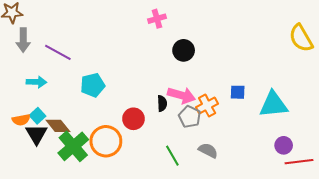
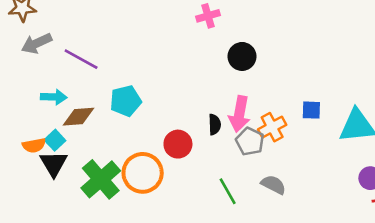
gray arrow: (23, 40) -> (37, 43), turned 65
pink arrow: (181, 95) -> (239, 114), turned 84
brown diamond: (58, 126) -> (78, 117), moved, turned -55

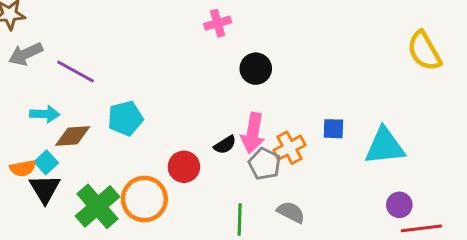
black semicircle: (215, 124) -> (225, 145), turned 60
green line: (228, 191) -> (240, 220), turned 32

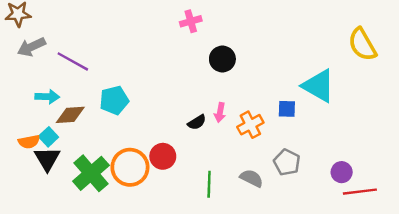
pink arrow: (253, 133) -> (220, 113), size x0.6
cyan triangle: (385, 146) -> (318, 86), moved, turned 36
gray pentagon: (265, 164) -> (287, 162), moved
red circle: (184, 167) -> (163, 156), moved

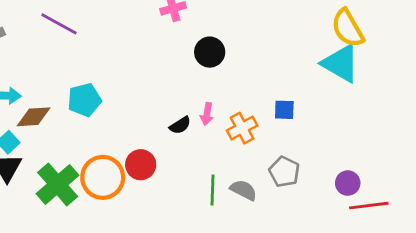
yellow semicircle: (362, 44) -> (348, 28), moved
purple line: (73, 61) -> (59, 24), moved
cyan triangle: (318, 86) -> (341, 63), moved
green line: (209, 184) -> (213, 190), moved

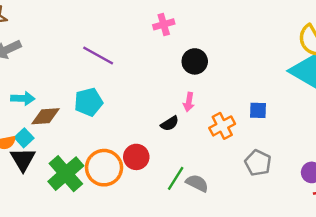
purple line: (59, 24) -> (98, 55), moved
pink arrow: (207, 114) -> (189, 102), moved
green line: (213, 190) -> (176, 178), moved, turned 30
gray semicircle: (243, 190) -> (197, 183), moved

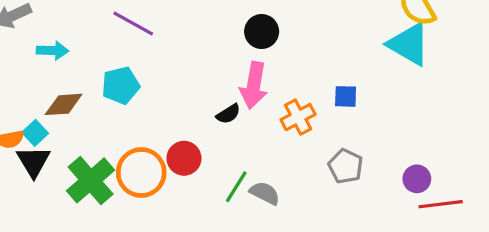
cyan arrow: (23, 98) -> (53, 51), moved
pink arrow: (189, 102) -> (254, 85), size x1.8

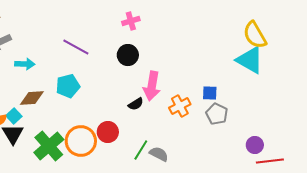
black circle: (262, 32) -> (128, 55), moved
gray pentagon: (346, 166) -> (217, 114), moved

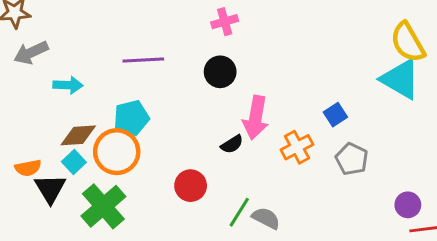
purple line: (76, 47) -> (143, 60), turned -32
blue square: (210, 93) -> (335, 115), moved, turned -35
cyan square: (14, 116) -> (74, 162), moved
orange circle: (81, 141) -> (117, 152), moved

